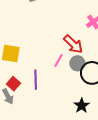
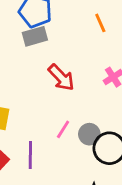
red arrow: (73, 44) -> (61, 77), moved

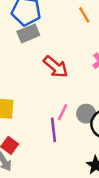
purple line: (30, 155) -> (53, 130), moved

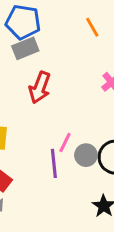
red arrow: (56, 67) -> (40, 88), moved, turned 70
gray circle: (86, 114) -> (86, 155), moved

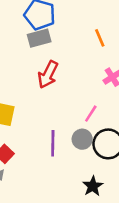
orange line: (92, 27) -> (100, 38), moved
pink line: (65, 143) -> (91, 114), moved

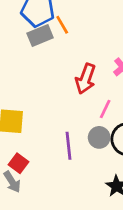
orange line: (100, 38) -> (62, 25), moved
red arrow: (48, 74) -> (86, 79), moved

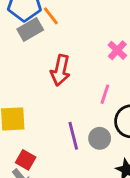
red arrow: (86, 79) -> (60, 70), moved
gray circle: (99, 137) -> (100, 138), moved

